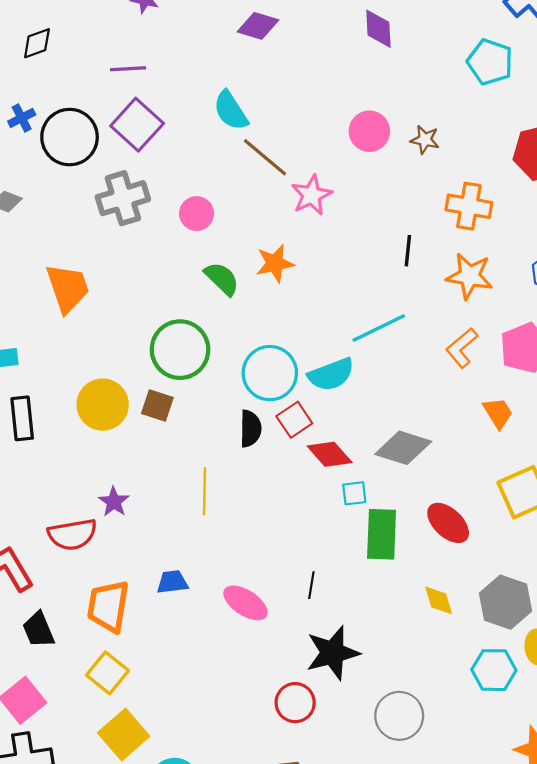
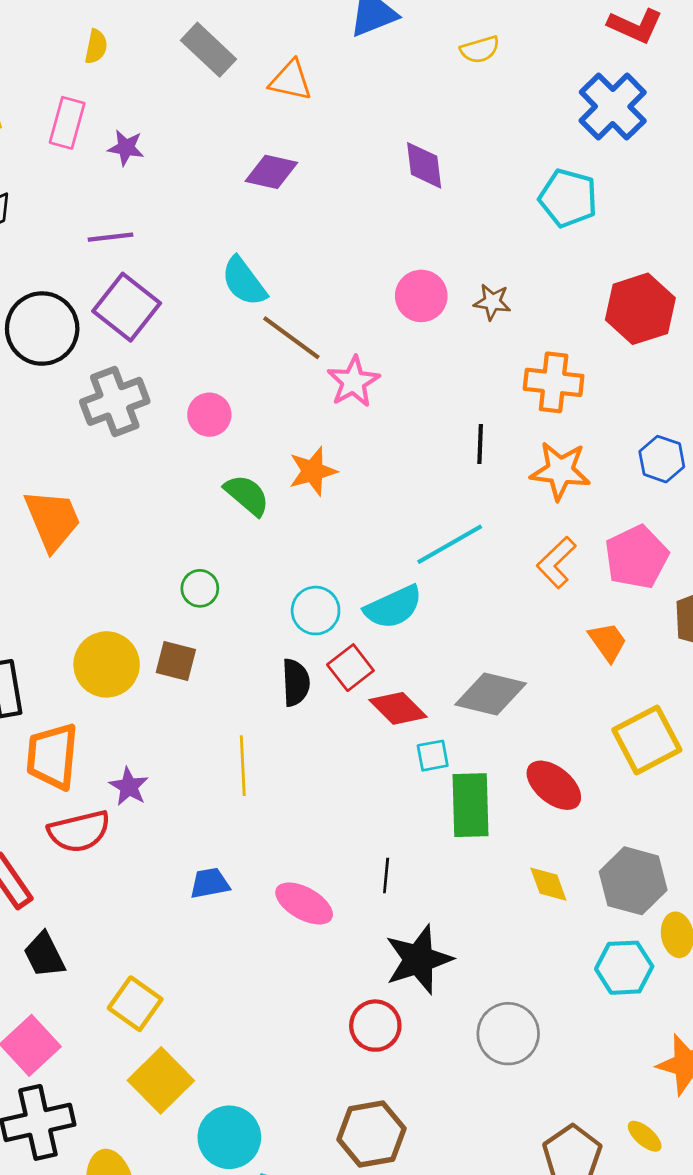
green circle: (180, 350) -> (200, 588), size x0.5
cyan circle: (270, 373) -> (316, 611), size x0.7
orange trapezoid: (108, 606) -> (52, 756), moved

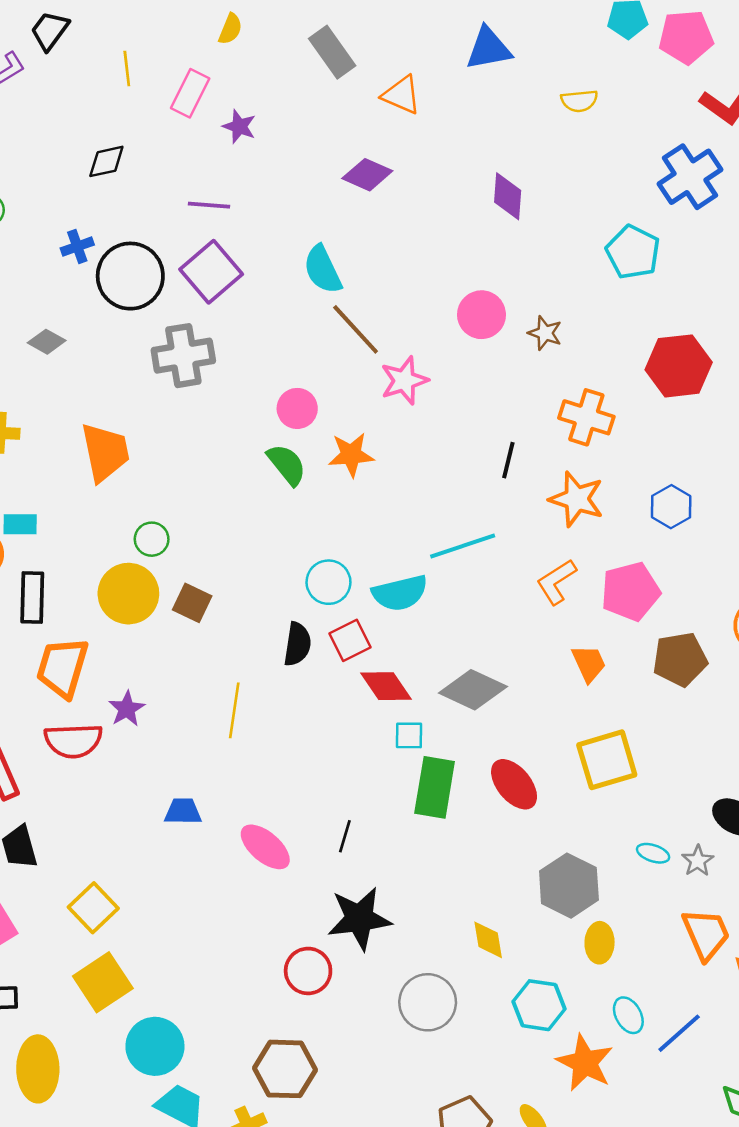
pink circle: (209, 415) -> (297, 408), moved
green circle: (200, 588) -> (152, 539), moved
yellow diamond: (548, 884) -> (488, 940), moved
cyan hexagon: (624, 968) -> (539, 1005), moved

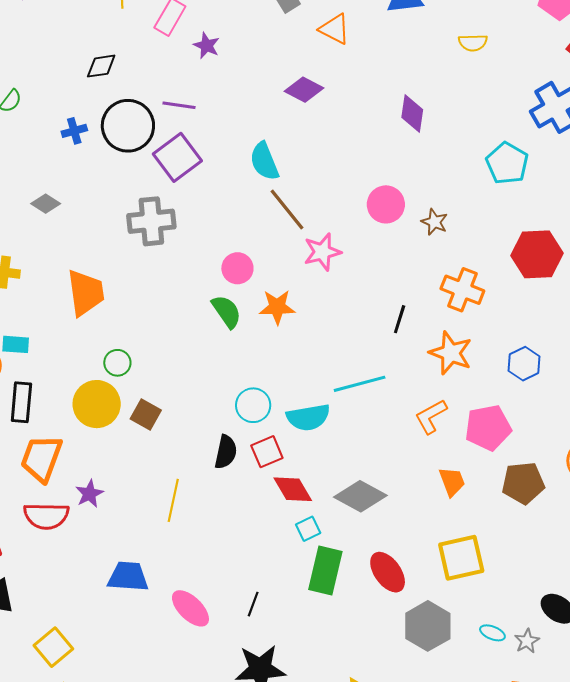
black circle: (130, 276) -> (128, 126), moved
cyan square: (409, 735) -> (308, 529), turned -30
blue trapezoid: (183, 811) -> (128, 577), size x1.4
gray hexagon: (569, 886) -> (428, 626), moved

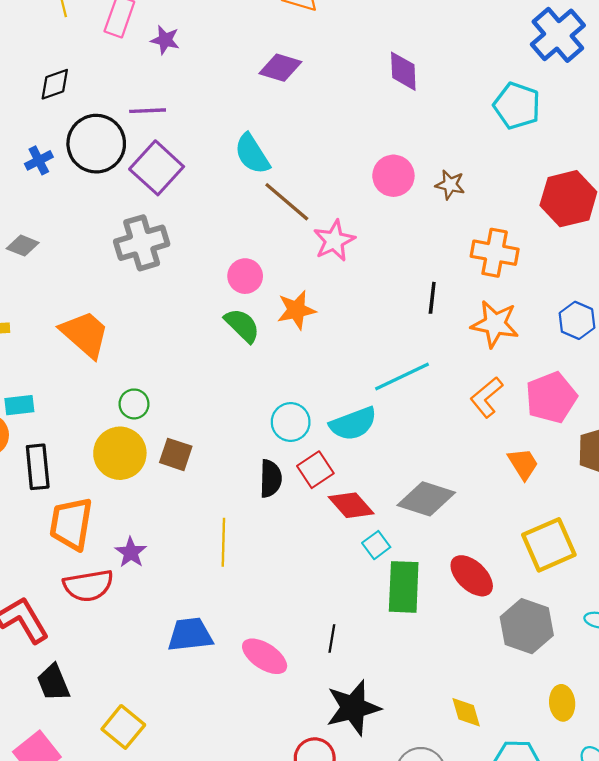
orange trapezoid: (86, 293) -> (85, 334), turned -30

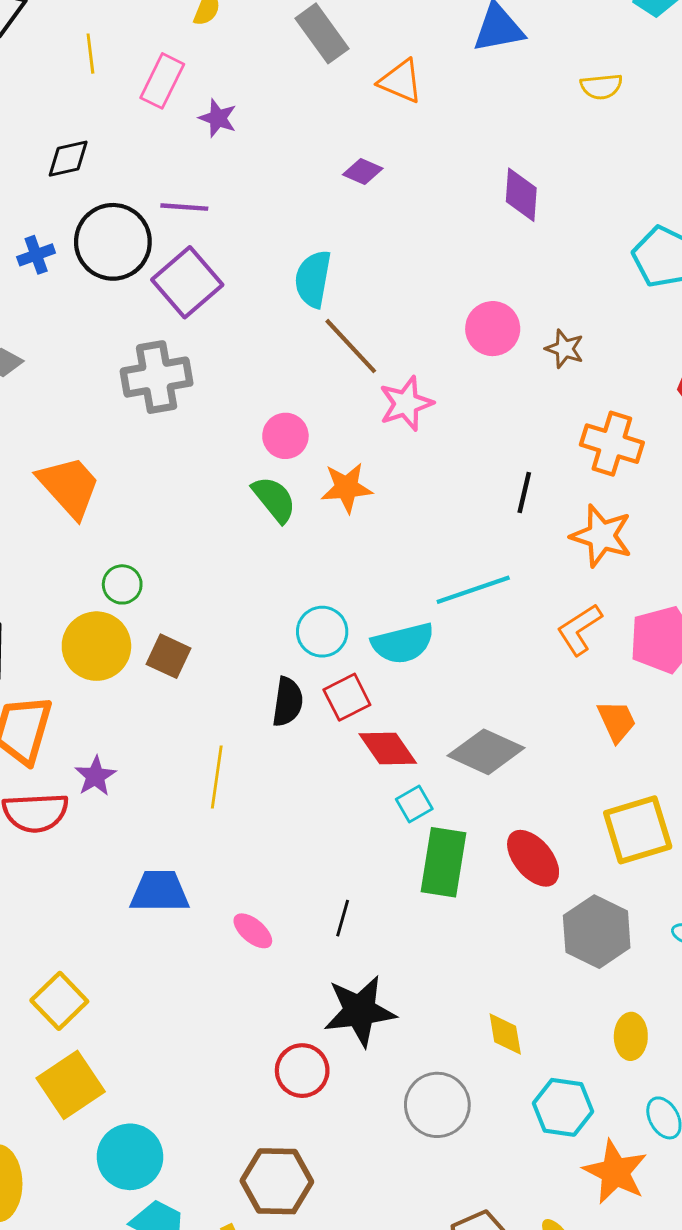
purple diamond: (280, 68) -> (363, 171), size x0.7
cyan semicircle: (252, 154) -> (313, 279), turned 36
pink ellipse: (265, 656) -> (253, 931), size x0.7

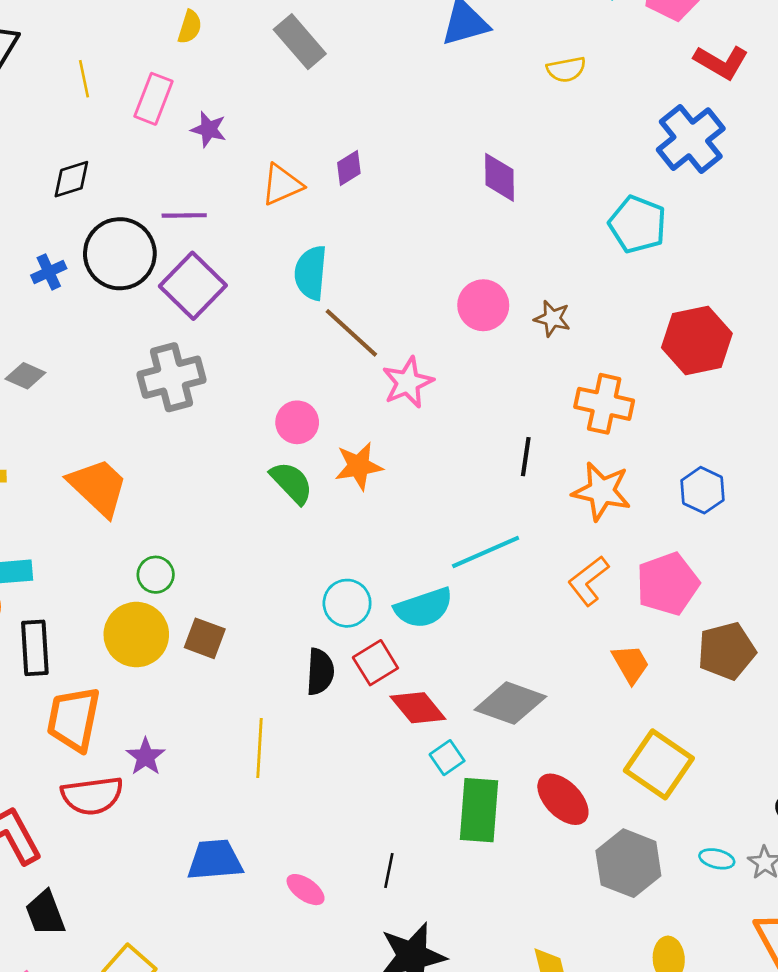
orange triangle: (401, 81) -> (282, 185), moved, turned -42
purple diamond: (363, 171) -> (349, 168), turned -51
yellow square: (638, 830) -> (659, 764), turned -34

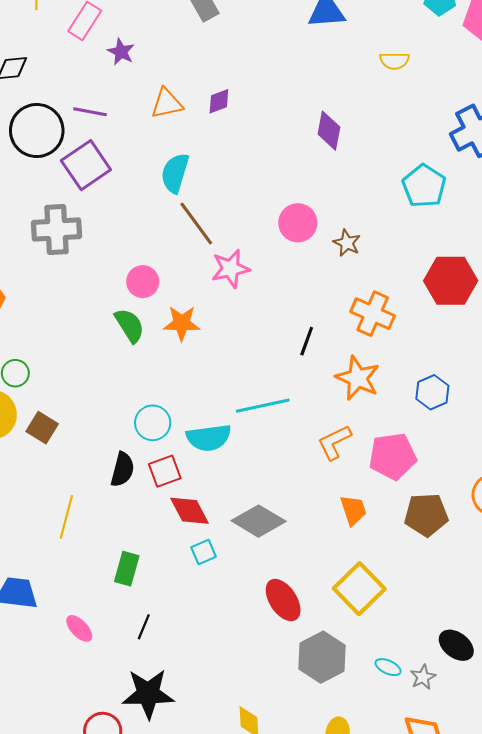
green rectangle: (479, 810) -> (127, 569), moved, size x0.7

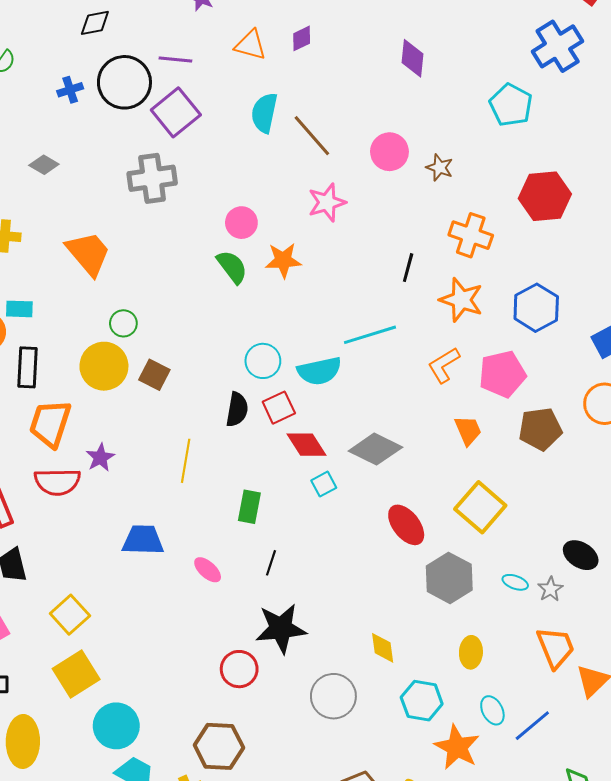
orange triangle: (167, 104) -> (250, 45), turned 32
brown line: (196, 224) -> (312, 136), moved
blue hexagon: (432, 392) -> (536, 308), size x1.4

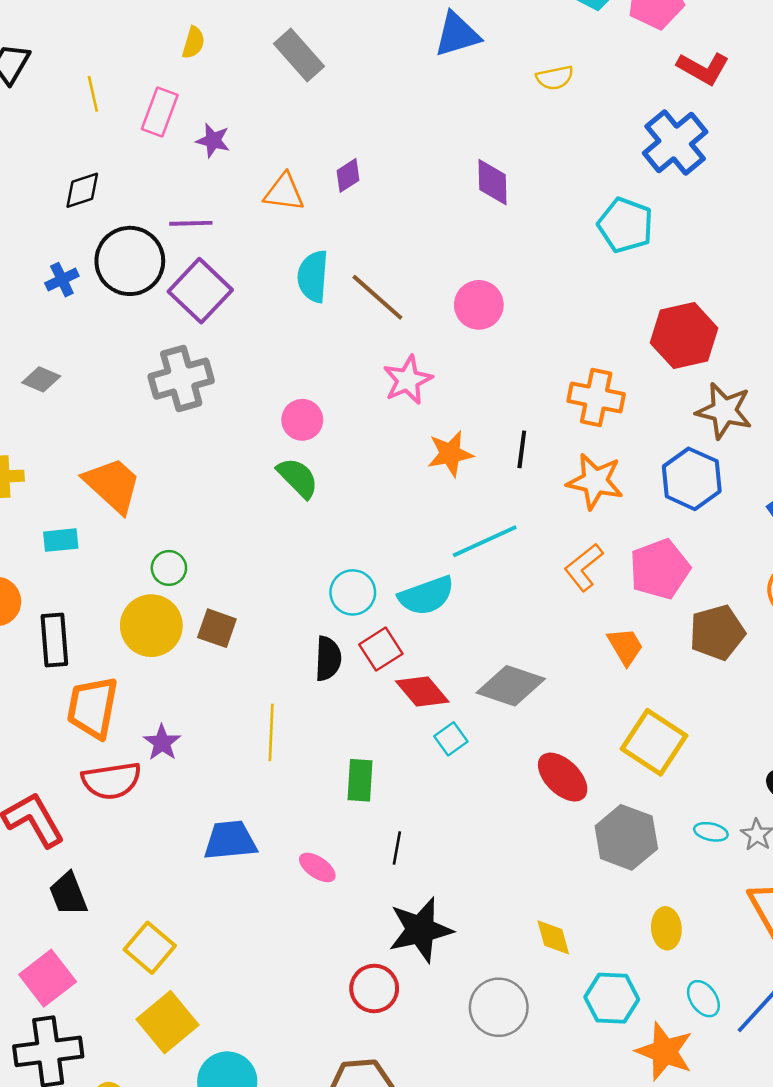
brown star: (440, 167) -> (724, 411), moved, size x1.6
orange star: (283, 260) -> (450, 454), moved
cyan rectangle: (19, 309) -> (61, 540), moved

